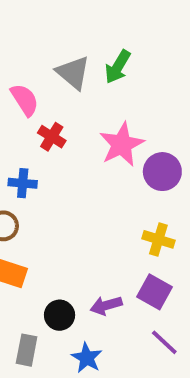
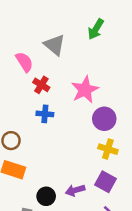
green arrow: (118, 67) -> (96, 29), moved
purple circle: (162, 172) -> (104, 119), moved
blue cross: (23, 183) -> (45, 114), moved

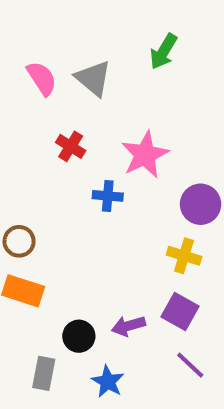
pink semicircle: (24, 62) -> (42, 78), moved
blue cross: (45, 114) -> (108, 196), moved
purple circle: (104, 119) -> (201, 204), moved

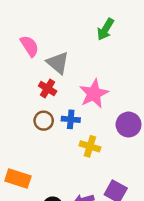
gray triangle: (93, 78) -> (58, 63), moved
brown circle: (19, 241) -> (44, 121), moved
yellow cross: (184, 256) -> (90, 146), moved

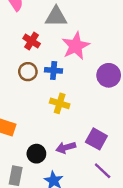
gray triangle: (58, 63) -> (56, 17), moved, turned -40
yellow cross: (90, 146) -> (60, 103), moved

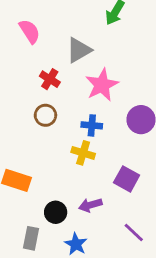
gray triangle: (56, 17) -> (79, 50), turned -30
blue cross: (54, 70) -> (92, 125), moved
purple square: (96, 139) -> (127, 179), moved

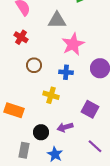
gray triangle: (79, 50) -> (57, 20), turned 30
red cross: (50, 79) -> (21, 37), moved
yellow cross: (83, 153) -> (51, 95), moved

